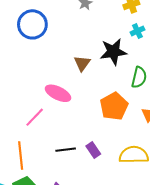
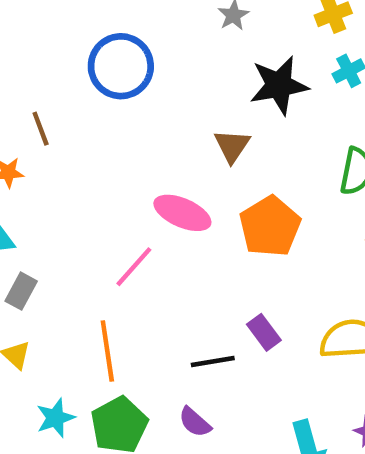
black star: (113, 52) -> (279, 85), moved
orange pentagon: (114, 106) -> (270, 226), moved
black line: (66, 150) -> (213, 362), moved

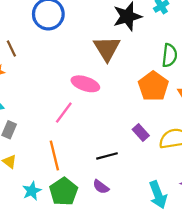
brown triangle: (232, 146) -> (107, 48), size x1.5
orange pentagon: (270, 226) -> (153, 86), moved
purple rectangle: (264, 332) -> (141, 133), moved

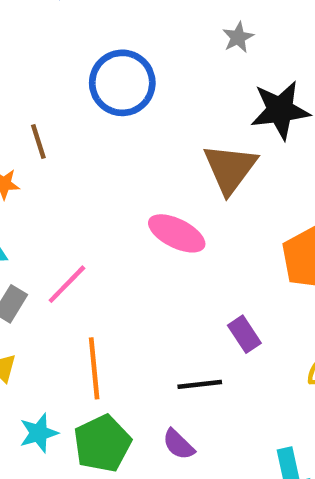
pink line: (64, 113) -> (67, 284), moved
purple rectangle: (141, 133) -> (244, 334), moved

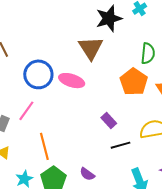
blue circle: (122, 83) -> (38, 74), moved
black line: (200, 384) -> (120, 145), moved

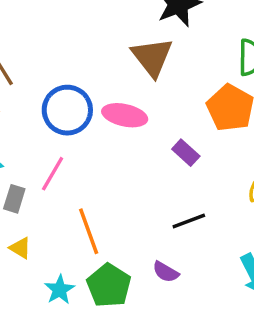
purple rectangle: (109, 121) -> (186, 153), moved
black line: (120, 145) -> (189, 221), moved

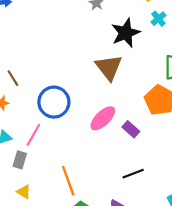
pink ellipse: (125, 115) -> (103, 118), moved, turned -56
pink line: (53, 174) -> (33, 135), moved

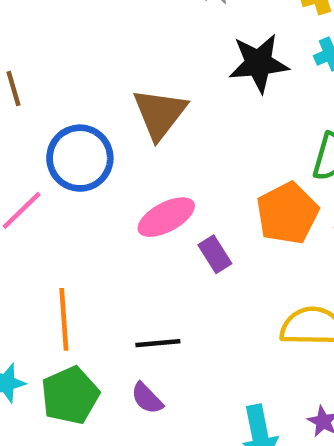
brown triangle: (109, 67) -> (160, 114), moved
black line: (133, 174) -> (158, 343), moved

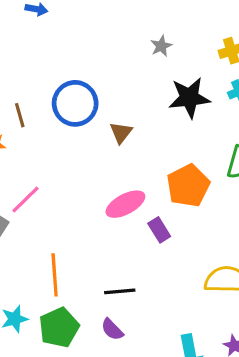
brown triangle: (160, 114) -> (121, 133), size x0.6
blue circle: (80, 158) -> (75, 103), moved
orange pentagon: (287, 213) -> (188, 186), moved

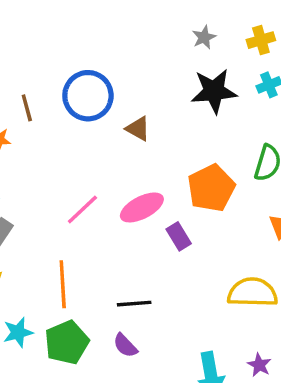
gray star: (161, 46) -> (204, 37), moved
brown triangle: (121, 133) -> (138, 129), turned -40
pink line: (25, 199) -> (82, 209), moved

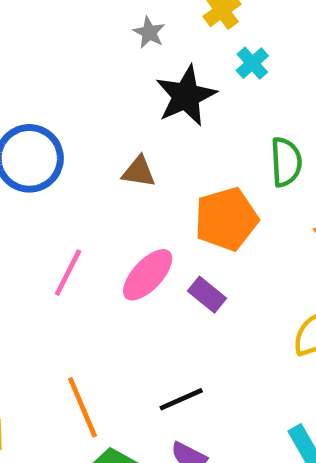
brown triangle: (138, 129) -> (139, 172), moved
orange pentagon: (211, 188) -> (226, 219), turned 30
pink line: (82, 209) -> (68, 273), moved

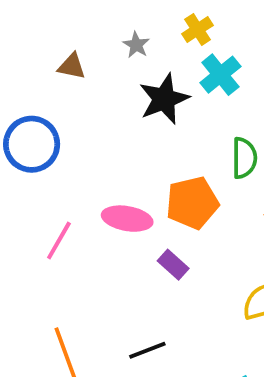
cyan cross: (252, 63) -> (220, 75), size x1.5
brown triangle: (139, 172) -> (72, 66), moved
pink ellipse: (148, 275) -> (127, 219), moved, turned 54

